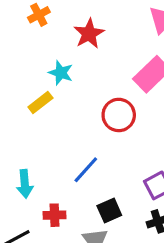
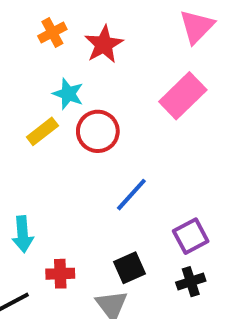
orange cross: (39, 15) -> (52, 33), moved
red circle: (119, 115) -> (98, 131), moved
blue line: (86, 170) -> (131, 195), moved

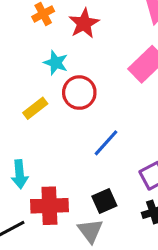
yellow rectangle: (42, 131) -> (35, 108), moved
red cross: (60, 274) -> (49, 206), size x1.6

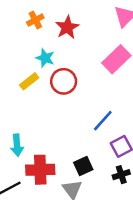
yellow rectangle: (35, 108) -> (29, 81), moved
blue line: (106, 143) -> (103, 121), moved

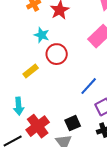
yellow rectangle: (29, 81) -> (31, 71), moved
red cross: (40, 170) -> (38, 126), turned -35

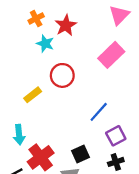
cyan star: (42, 35) -> (45, 44), moved

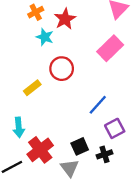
black cross: (116, 162) -> (105, 154), moved

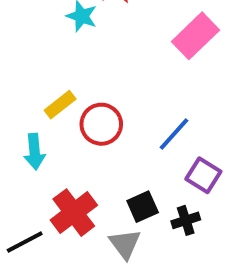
red circle: (62, 69) -> (101, 124), moved
cyan arrow: (19, 127) -> (35, 152), moved
purple square: (115, 128) -> (203, 175), turned -30

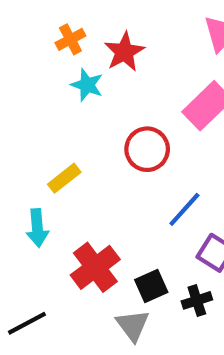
red circle: (101, 124) -> (147, 149), moved
red cross: (74, 213) -> (95, 267), moved

